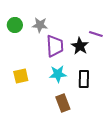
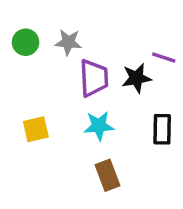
black star: (80, 46) -> (136, 78), turned 30
black rectangle: (84, 79) -> (162, 129), moved

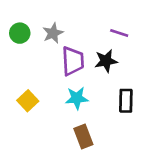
gray star: (68, 42) -> (53, 33), turned -30
purple line: (164, 58) -> (119, 33), moved
yellow square: (36, 129) -> (28, 101), turned -30

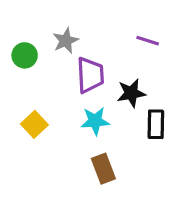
green circle: (20, 33) -> (25, 55), moved
black star: (106, 61) -> (131, 93), moved

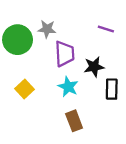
gray star: (66, 41) -> (47, 29), turned 30
green circle: (25, 55) -> (18, 40), size x1.6
cyan star: (95, 121) -> (68, 87), turned 30

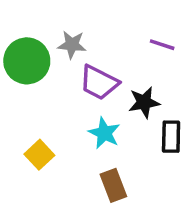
purple trapezoid: (65, 54) -> (99, 83), turned 120
yellow square: (25, 89) -> (39, 155), moved

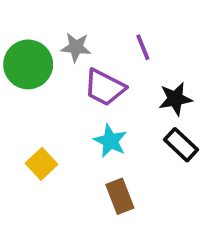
purple line: (162, 45) -> (143, 47), moved, turned 50
black star: (144, 102) -> (175, 99), moved
black rectangle: (171, 137) -> (181, 145), turned -48

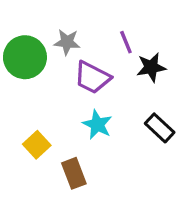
black star: (175, 99) -> (151, 67), moved
brown rectangle: (120, 196) -> (74, 173), moved

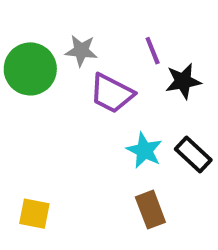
cyan star: (97, 125) -> (144, 150), moved
yellow square: (37, 145) -> (34, 214), moved, turned -36
brown rectangle: (74, 173) -> (150, 210), moved

